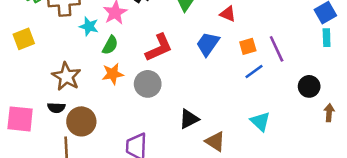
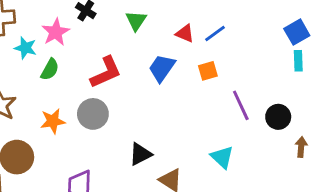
purple line: (277, 49) -> (241, 105), moved
blue line: (254, 71) -> (215, 34), moved
orange star: (113, 74) -> (53, 121), moved

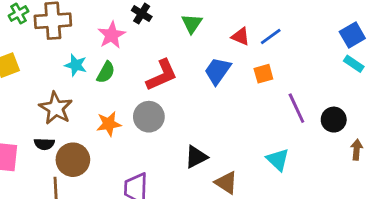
cyan star: (25, 48) -> (76, 65), moved
cyan rectangle: (298, 61) -> (354, 64), turned -54

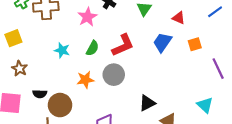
blue line: (271, 36) -> (215, 12), moved
cyan star: (76, 65) -> (62, 50), moved
green semicircle: (106, 72) -> (92, 48), moved
brown star: (56, 108) -> (19, 69), moved, size x0.7

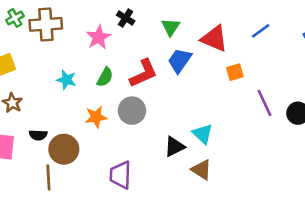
red triangle: (179, 18) -> (214, 39), size x1.6
blue trapezoid: (162, 42) -> (180, 60), moved
cyan triangle: (205, 105) -> (203, 134), moved

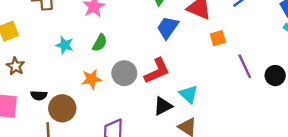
red L-shape: (144, 73) -> (157, 71), moved

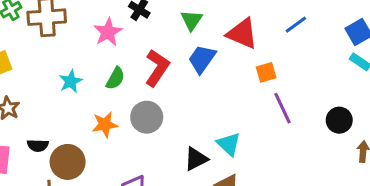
cyan star: (65, 45) -> (71, 81), turned 30
purple line: (245, 66) -> (282, 108), moved
red L-shape: (157, 71) -> (157, 68), moved, turned -32

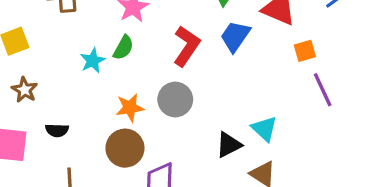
green semicircle: (115, 78) -> (123, 48), moved
brown circle: (68, 162) -> (125, 148), moved

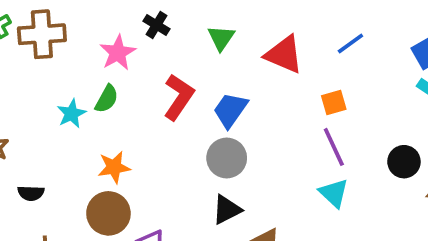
blue trapezoid: (235, 36) -> (230, 110), moved
orange square: (305, 51) -> (334, 103), moved
gray circle: (175, 99) -> (227, 158), moved
cyan triangle: (264, 129) -> (334, 193), moved

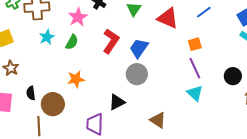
cyan star: (72, 114) -> (47, 37), moved
black semicircle: (31, 193) -> (31, 93), turned 80
black triangle: (227, 210) -> (117, 102), moved
brown circle: (108, 213) -> (53, 104), moved

